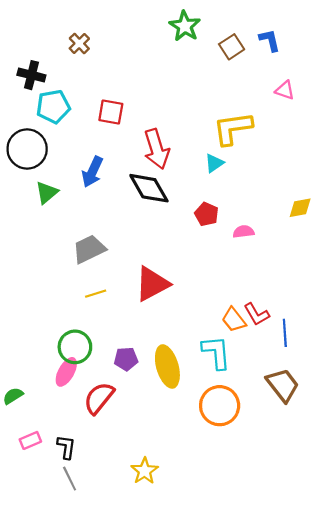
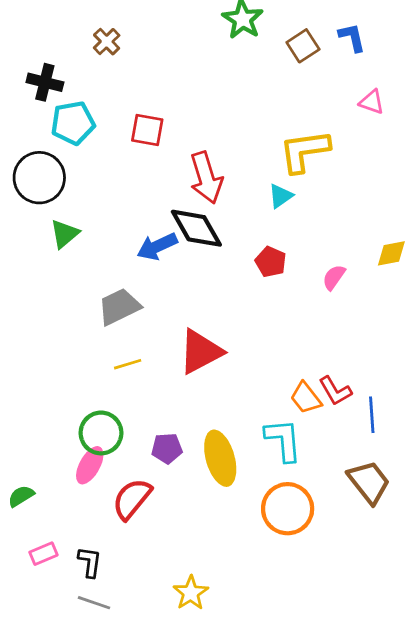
blue arrow: (92, 172) -> (157, 246), moved, turned 40
pink semicircle: (244, 232) -> (334, 277), moved, turned -48
gray line: (70, 479) -> (94, 603), turned -45

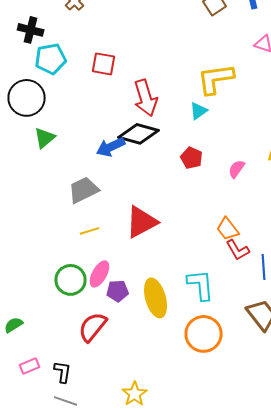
black diamond: (196, 228) -> (139, 134), turned -45
orange trapezoid: (306, 398) -> (228, 229), moved
pink ellipse: (90, 465) -> (100, 274), moved

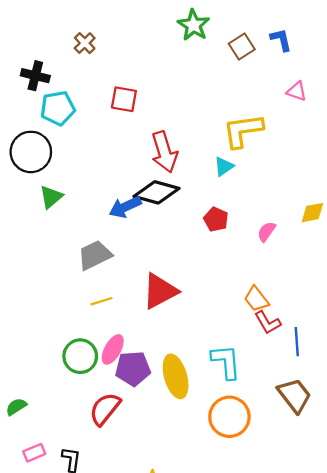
red square: (104, 64) -> (124, 99), moved
purple pentagon: (118, 291) -> (133, 369), size x1.4

